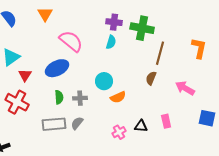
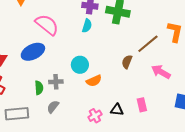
brown line: (160, 53) -> (148, 44), moved, turned 35
green semicircle: (59, 97) -> (39, 88), moved
gray rectangle: (54, 124) -> (17, 114), moved

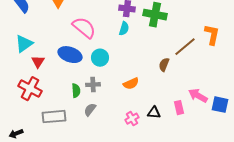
blue ellipse: (33, 52) -> (70, 55), turned 45
cyan circle: (80, 65) -> (100, 58), moved
pink arrow: (161, 72) -> (198, 96), moved

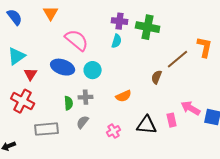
black triangle: (154, 113) -> (147, 125), size x1.5
pink cross: (132, 119) -> (114, 131), moved

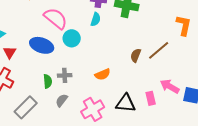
brown line: (178, 59) -> (159, 50), moved
cyan circle: (93, 70) -> (72, 38), moved
gray rectangle: (47, 129) -> (26, 107), turned -40
pink cross: (114, 131) -> (93, 109), size x1.6

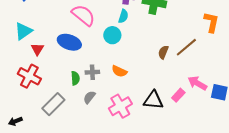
cyan circle: (72, 38) -> (112, 35), moved
orange semicircle: (103, 74) -> (119, 71), moved, turned 49
pink rectangle: (151, 98) -> (178, 95), turned 56

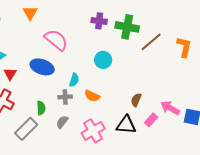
cyan semicircle: (123, 16) -> (74, 80), moved
cyan circle: (112, 35) -> (103, 60), moved
brown line: (186, 47) -> (151, 42), moved
brown semicircle: (163, 52) -> (136, 100), moved
green semicircle: (75, 78) -> (41, 108), moved

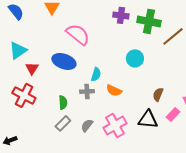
cyan circle: (103, 60) -> (135, 58), moved
gray semicircle: (62, 122) -> (87, 125), moved
gray rectangle: (26, 129) -> (63, 123), moved, size x0.7

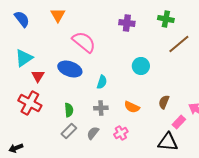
green cross: (149, 21) -> (166, 19), moved, size x0.7
orange semicircle: (114, 90) -> (132, 107), moved
gray cross: (87, 91) -> (101, 108), moved
black triangle: (148, 119) -> (168, 142), moved
pink cross: (115, 125) -> (121, 133), size x0.6

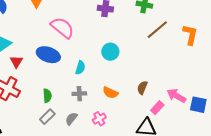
cyan circle: (141, 66) -> (110, 52), moved

